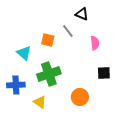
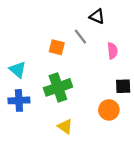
cyan triangle: (24, 53) -> (18, 70), moved
orange circle: (80, 97) -> (109, 110), moved
yellow triangle: (40, 102) -> (65, 127), moved

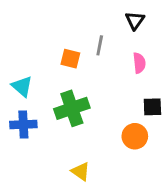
black triangle: (97, 16) -> (135, 20), moved, turned 42
gray line: (80, 37) -> (100, 45), turned 49
yellow triangle: (65, 127) -> (81, 171), moved

